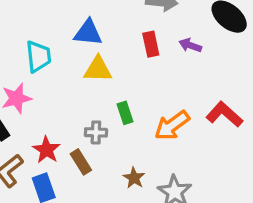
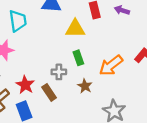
yellow triangle: (98, 69) -> (75, 29), moved
brown star: (134, 178) -> (85, 86), moved

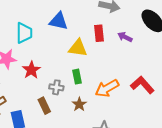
red star: (25, 85) -> (31, 70), moved

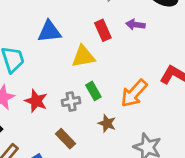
gray cross: (56, 87) -> (71, 102), moved

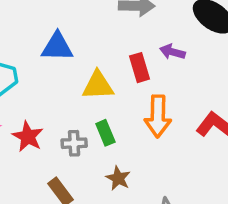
red rectangle: (103, 30) -> (140, 68), moved
orange arrow: (134, 93) -> (158, 116), moved, turned -48

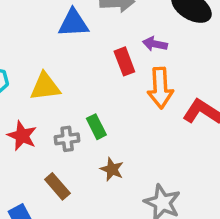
blue triangle: (57, 47) -> (73, 23), moved
yellow triangle: (98, 85) -> (45, 87), moved
orange arrow: (158, 116) -> (160, 88), moved

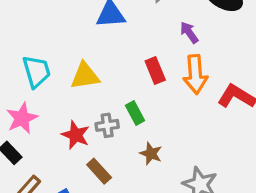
purple arrow: (155, 44) -> (189, 32), turned 45
red rectangle: (124, 61) -> (155, 70), moved
red star: (22, 136) -> (76, 135), moved

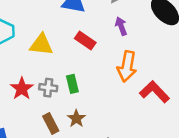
purple arrow: (189, 32) -> (121, 26), moved
red rectangle: (155, 70) -> (85, 40), moved, turned -48
brown rectangle: (99, 171) -> (51, 124), moved

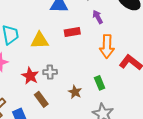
red rectangle: (85, 40) -> (72, 32), turned -35
green rectangle: (72, 84) -> (100, 83), moved
brown rectangle: (51, 124) -> (41, 99), moved

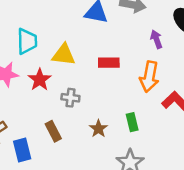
purple arrow: (98, 17) -> (156, 39), moved
red rectangle: (72, 32) -> (109, 63), moved
red star: (30, 76) -> (40, 80), moved

